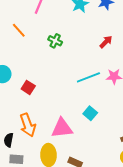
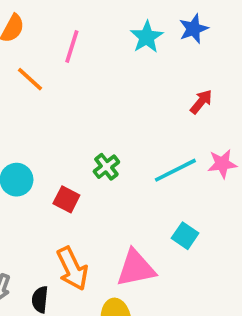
orange line: (19, 30) -> (30, 79), moved
green cross: (55, 41) -> (106, 167), moved, turned 32

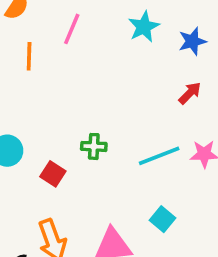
blue star: (194, 29) -> (192, 41), moved
orange line: (30, 79) -> (29, 56), turned 44
green cross: (106, 167) -> (94, 146), turned 35

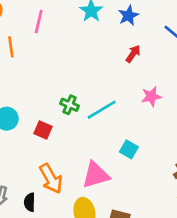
green cross: (94, 146) -> (70, 105), turned 30
cyan line: (159, 156) -> (102, 110), moved

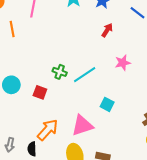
orange arrow: (51, 179) -> (48, 130), turned -105

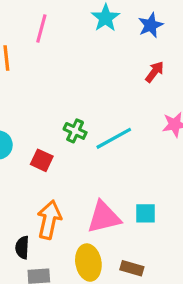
cyan square: (107, 104) -> (146, 213), moved, turned -32
orange arrow: (48, 130) -> (49, 220), turned -35

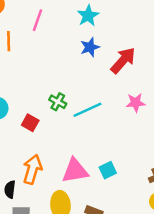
blue star: (151, 25) -> (90, 47), moved
red arrow: (155, 72) -> (123, 60), size x1.6
cyan square: (146, 213) -> (108, 170), turned -30

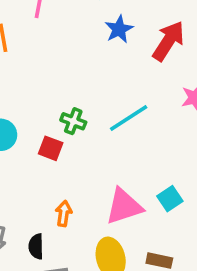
green cross: (58, 102) -> (73, 121), moved
orange arrow: (32, 169) -> (64, 214), size x0.6

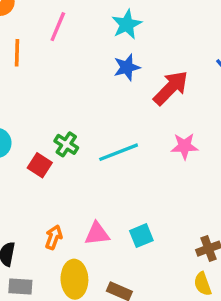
pink triangle: (124, 206) -> (97, 234), size x0.7
orange arrow: (64, 214) -> (54, 237), moved

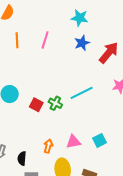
cyan star: (127, 24) -> (80, 18), turned -30
pink line: (58, 27) -> (45, 40), moved
green cross: (66, 144) -> (55, 103), moved

